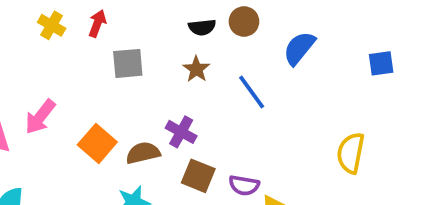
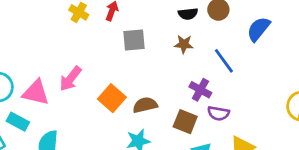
brown star: (196, 69) -> (184, 44), turned -30
purple cross: (181, 132) -> (200, 90), moved
purple semicircle: (244, 185) -> (218, 113), moved

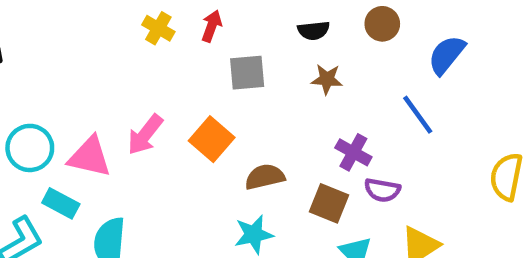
black semicircle: (188, 14) -> (314, 30), moved
blue line: (224, 61) -> (418, 115), moved
orange square: (112, 98) -> (212, 139), moved

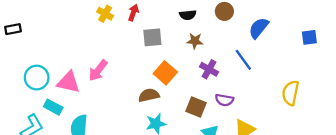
orange square: (212, 139) -> (165, 73), moved
purple cross: (353, 152) -> (209, 69), moved
brown semicircle: (265, 177) -> (149, 95), moved

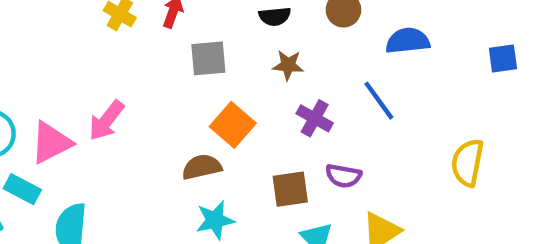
blue semicircle: (259, 28) -> (408, 41), turned 45
pink triangle: (68, 82) -> (51, 143), turned -40
brown square: (196, 107) -> (290, 189), turned -30

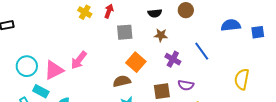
blue semicircle: (408, 41) -> (231, 25), moved

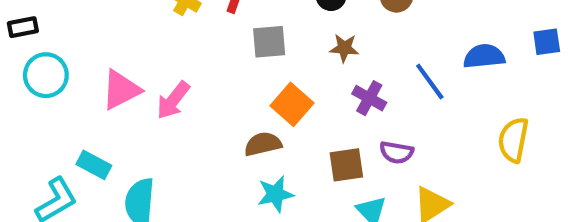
blue semicircle: (231, 25) -> (484, 56), moved
cyan circle: (27, 66) -> (46, 75), moved
pink triangle: (54, 70) -> (121, 90), moved

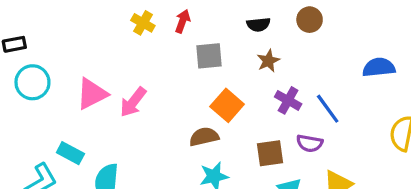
brown star: (344, 48) -> (268, 61), turned -30
blue line: (430, 81) -> (328, 109), moved

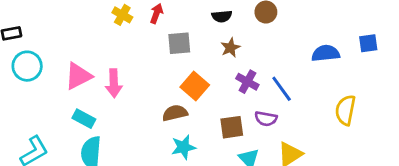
pink arrow: (133, 102) -> (114, 83), turned -40
cyan rectangle: (70, 153) -> (84, 119), moved

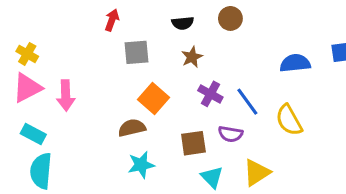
yellow cross: (122, 15) -> (27, 54), moved
yellow semicircle: (345, 110) -> (289, 120), moved, turned -40

